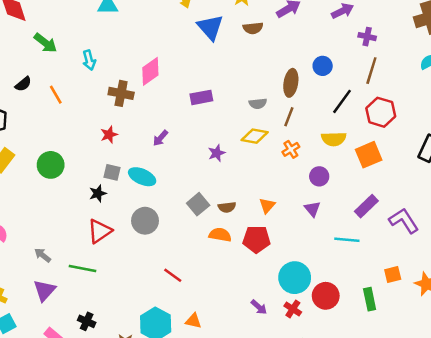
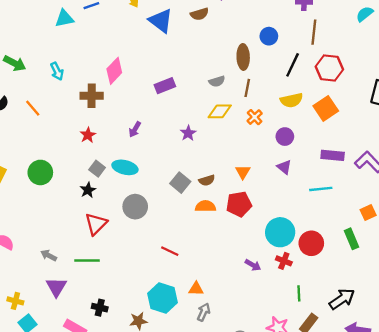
gray square: (112, 172) -> (97, 169), turned 35
purple rectangle: (366, 206) -> (333, 155), turned 60

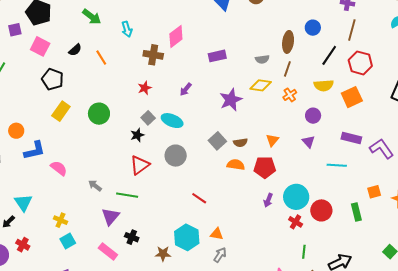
purple star: (188, 133) -> (231, 100), size x1.6
purple arrow: (253, 265) -> (268, 200), moved, turned 72
purple triangle: (56, 287) -> (110, 216), moved

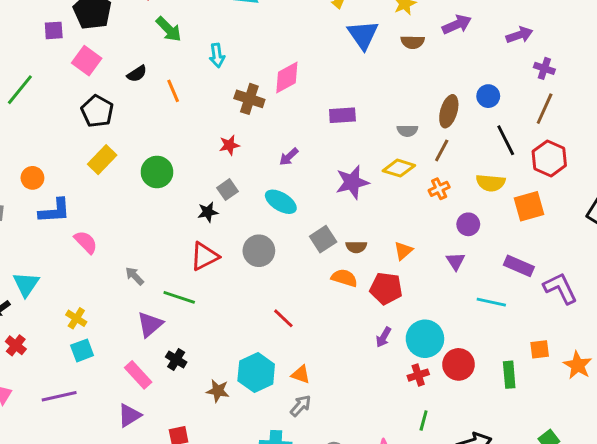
black line: (329, 55) -> (506, 140), turned -70
cyan ellipse: (172, 121) -> (281, 202), moved
red cross: (296, 222) -> (418, 375), turned 32

